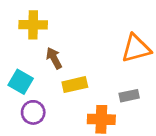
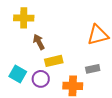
cyan square: (21, 82) -> (18, 74), moved
purple circle: (33, 112) -> (41, 79), moved

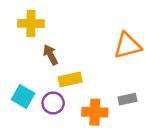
gray rectangle: (93, 69) -> (127, 99), moved

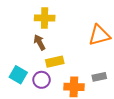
yellow cross: (31, 23) -> (45, 18), moved

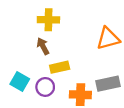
gray rectangle: (99, 77) -> (108, 84), size x1.5

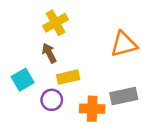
yellow cross: (48, 20) -> (55, 23), turned -30
cyan square: (20, 81) -> (23, 80), moved, turned 30

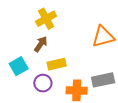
brown arrow: (49, 53) -> (41, 44), turned 63

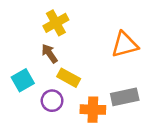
brown arrow: (41, 44) -> (49, 53), turned -70
yellow rectangle: (57, 64) -> (69, 78), turned 42

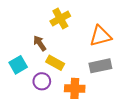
yellow cross: (56, 23) -> (60, 19), moved
gray rectangle: (125, 97) -> (100, 66), moved

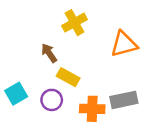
cyan square: (18, 65) -> (16, 94), moved
gray rectangle: (100, 66) -> (124, 100), moved

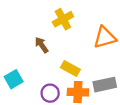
yellow rectangle: (68, 77) -> (70, 68), moved
purple circle: (52, 100) -> (50, 93), moved

